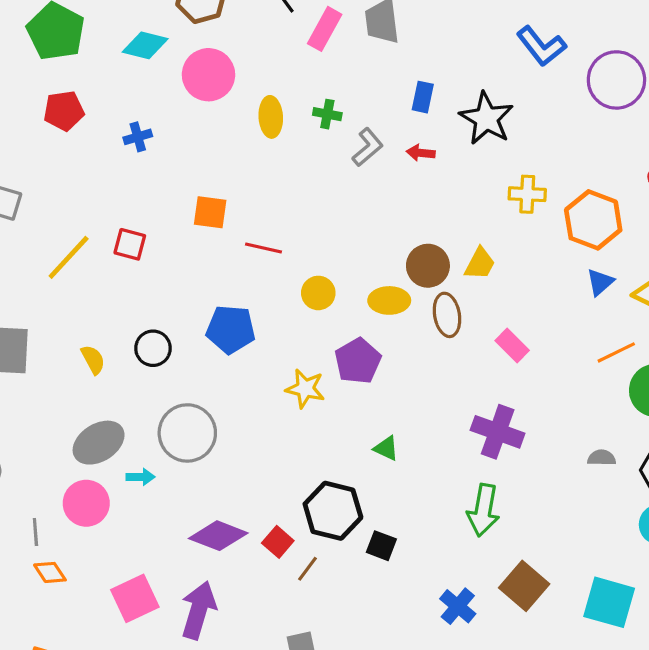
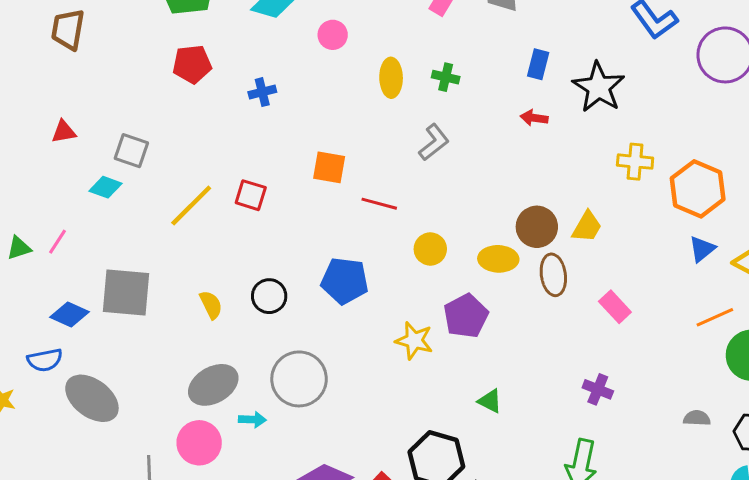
pink circle: (208, 75) -> (333, 35), size x0.6
gray L-shape: (368, 147) -> (434, 142), moved
purple cross: (498, 432) -> (598, 389), size x0.6

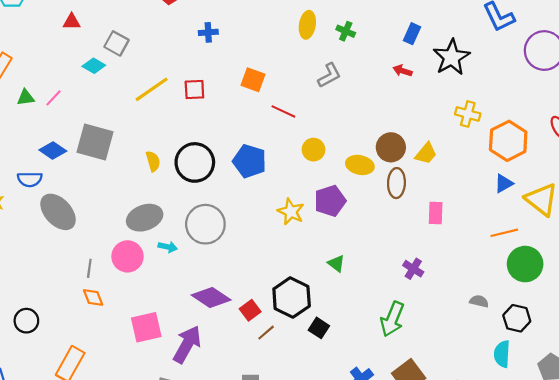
blue cross: (262, 92) -> (208, 32), moved
red square: (251, 195) -> (194, 89), turned -30
black circle: (269, 296) -> (195, 162), size x1.6
pink rectangle: (615, 307) -> (436, 213), turned 35

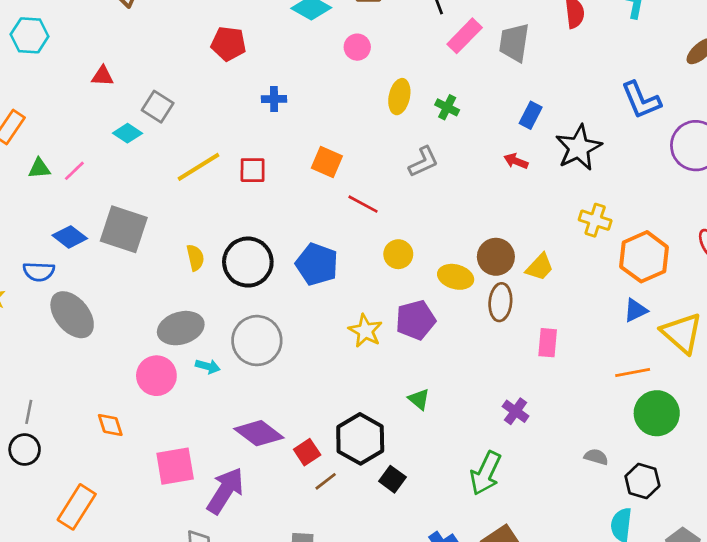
gray line: (89, 268) -> (29, 412), moved

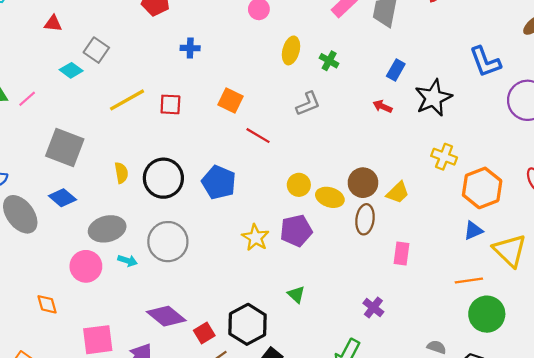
blue diamond: (70, 237) -> (62, 198), moved
yellow circle: (398, 254) -> (299, 185), moved

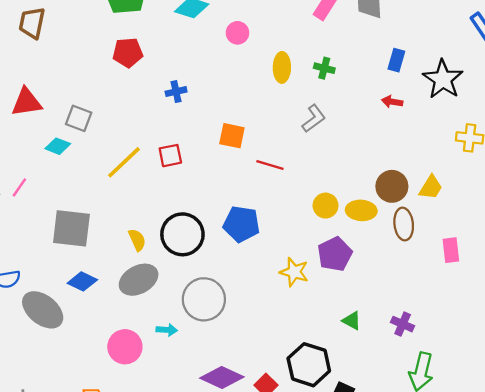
red triangle: (53, 24) -> (27, 102), size x1.6
gray ellipse: (107, 229) -> (139, 280), moved
purple cross: (373, 308) -> (403, 324), moved

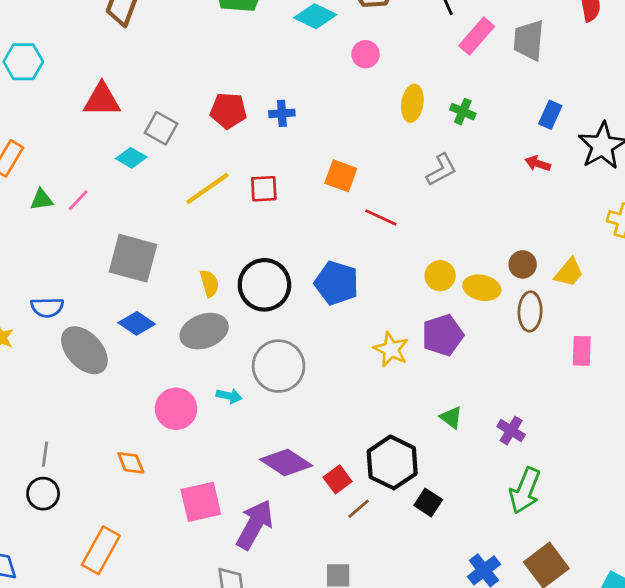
red pentagon: (128, 53) -> (228, 111), moved
brown circle: (392, 186) -> (523, 264), size x0.7

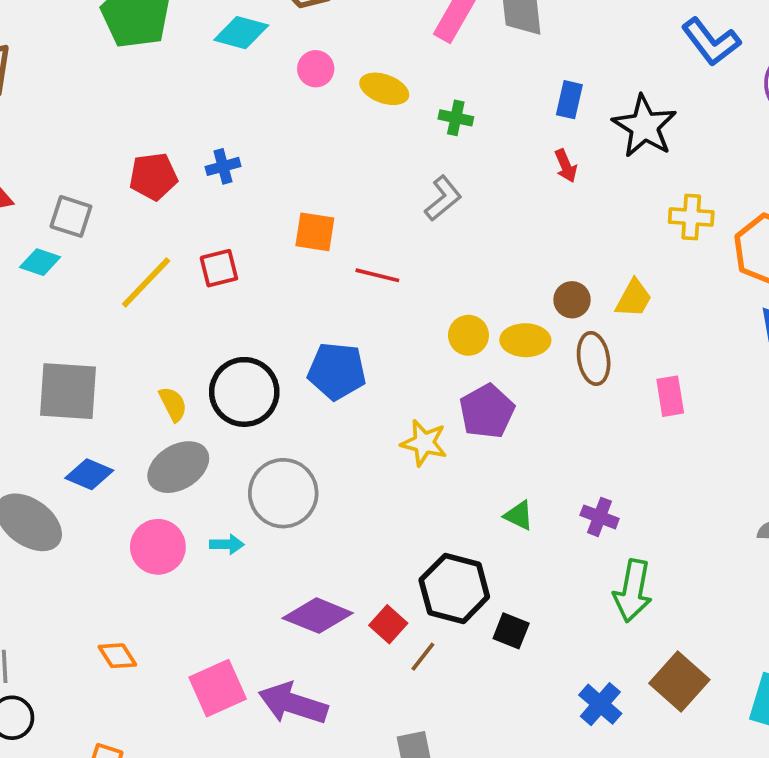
yellow ellipse: (412, 103) -> (384, 89), moved, turned -68
red arrow: (538, 164) -> (566, 166), turned -120
pink circle: (176, 409) -> (158, 547), moved
purple arrow: (255, 524) -> (293, 703), turned -90

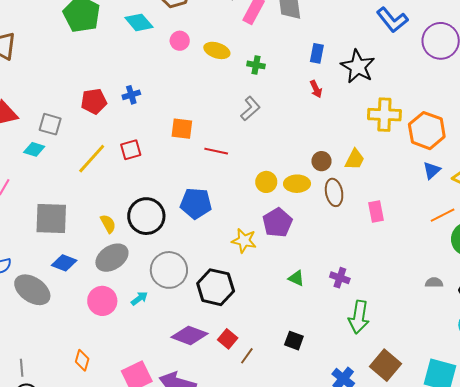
cyan diamond: (241, 33) -> (139, 22), turned 36
yellow cross: (691, 217) -> (384, 115), size x1.4
cyan arrow: (227, 544) -> (139, 298), turned -36
black hexagon: (454, 588) -> (216, 287), moved
orange diamond: (117, 656) -> (82, 360), turned 50

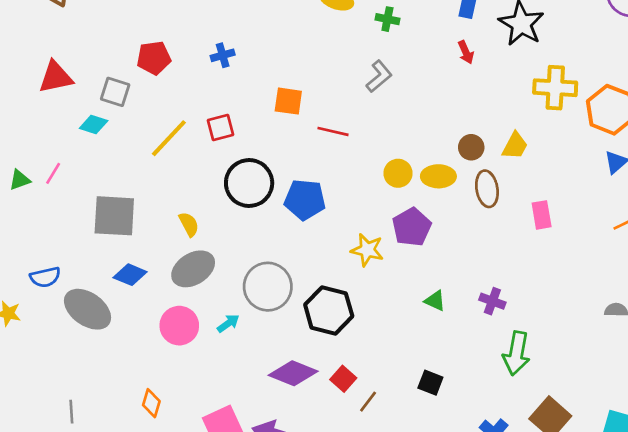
red pentagon: (94, 101) -> (154, 58), moved
black circle: (146, 216) -> (249, 183), moved

